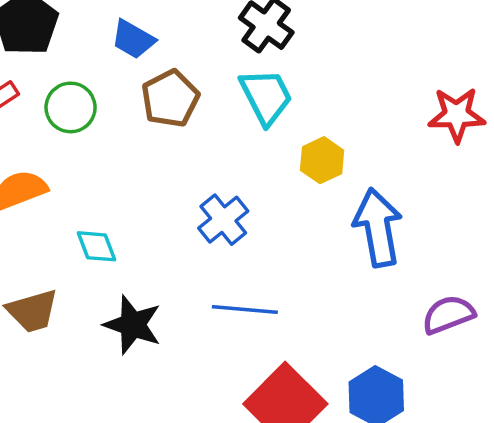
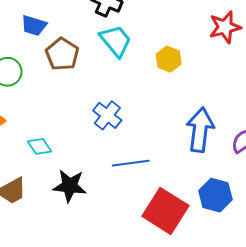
yellow hexagon: (322, 160) -> (169, 59), moved
blue arrow: (378, 227) -> (200, 130), moved, turned 30

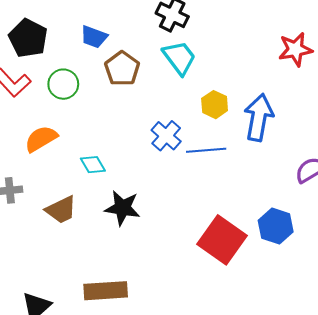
yellow hexagon: (169, 59) -> (215, 105), moved
blue arrow: (200, 130) -> (259, 117), moved
blue line: (131, 163) -> (206, 150), moved

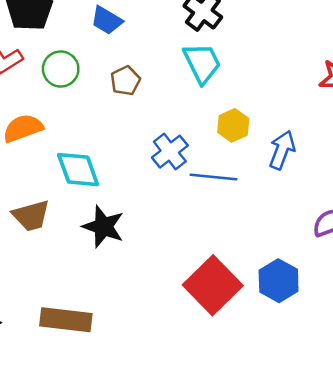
brown pentagon: (122, 69) -> (125, 81), moved, size x0.7
blue arrow: (259, 117) -> (282, 150), size x0.7
cyan diamond: (93, 165) -> (78, 170), size x1.5

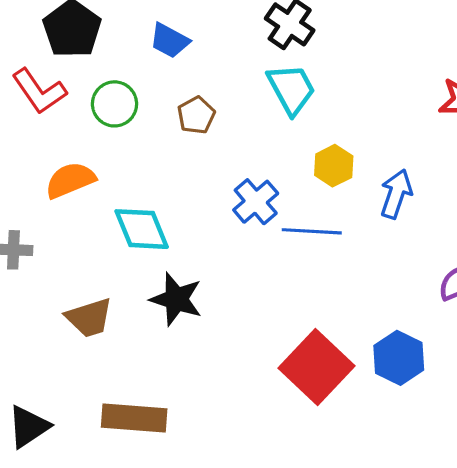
brown trapezoid: (31, 216) -> (89, 318), moved

